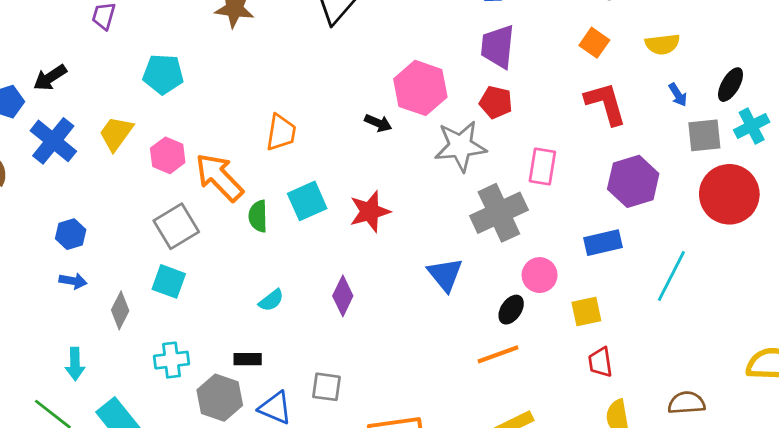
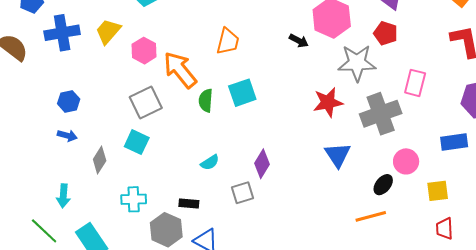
blue cross: (53, 141) -> (62, 33), turned 36
red star: (370, 212) -> (328, 102), moved
gray square: (326, 387) -> (242, 193), moved, turned -30

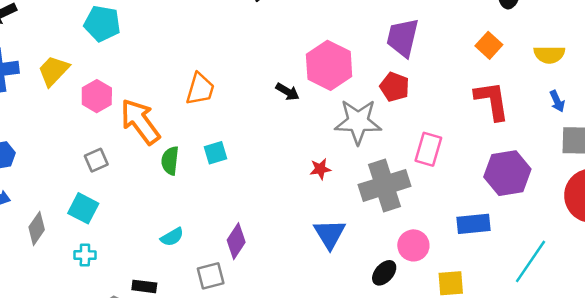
cyan square: (242, 93) -> (216, 153), size x0.7
red star: (328, 102) -> (320, 169), size x0.6
gray square: (146, 103) -> (96, 160), size x0.6
cyan cross: (134, 199) -> (85, 255), moved, size x0.7

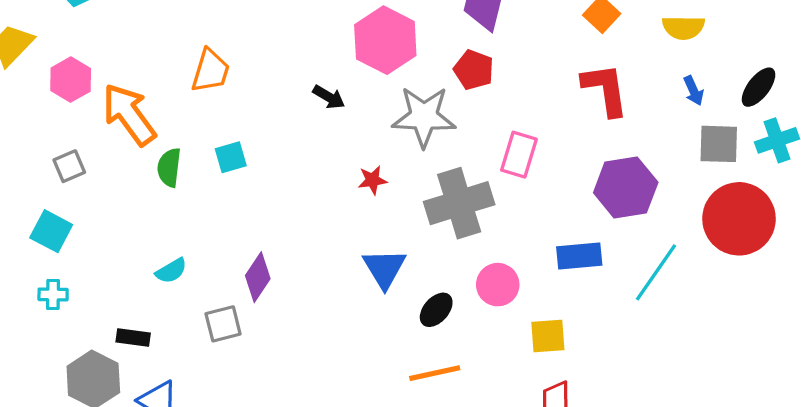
black arrow: (288, 92) -> (329, 97), moved
cyan line: (531, 261) -> (656, 272), moved
black ellipse: (384, 273) -> (436, 310), moved

